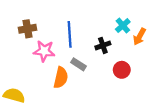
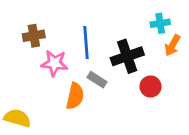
cyan cross: (123, 25) -> (160, 23), moved, turned 32
black cross: (103, 45) -> (127, 56), size x1.6

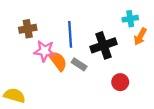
red circle: (151, 86) -> (120, 82), moved
orange semicircle: (75, 96) -> (58, 61), moved, turned -50

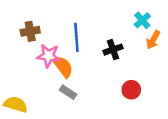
cyan cross: (130, 19) -> (142, 20), turned -32
black cross: (103, 45) -> (113, 50), size x0.7
gray rectangle: (79, 64) -> (68, 92), moved

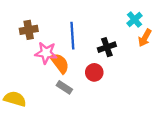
red circle: (131, 90) -> (94, 72), moved

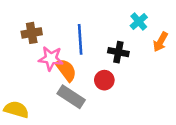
cyan cross: (134, 20) -> (139, 21), moved
black cross: (107, 47) -> (118, 52), turned 30
gray rectangle: (64, 87) -> (71, 97), size x1.5

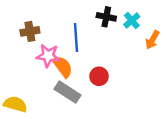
black cross: (118, 52) -> (106, 17), moved

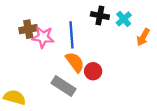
pink star: (48, 56) -> (43, 37), moved
orange semicircle: (63, 67) -> (75, 62), moved

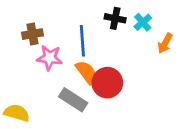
pink star: (43, 37) -> (50, 58), moved
red circle: (93, 71) -> (107, 83), size x1.5

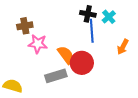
blue line: (82, 41) -> (92, 31), moved
orange arrow: (165, 43) -> (123, 47), moved
gray rectangle: (73, 100) -> (56, 76), turned -50

